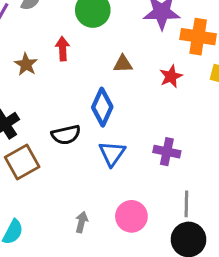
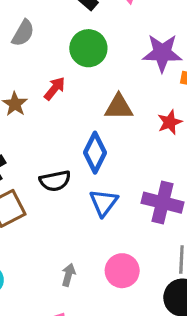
red arrow: (63, 49) -> (55, 89), turned 40
brown triangle: (123, 64) -> (119, 107), size x1.4
purple cross: (167, 152) -> (163, 203), size x1.4

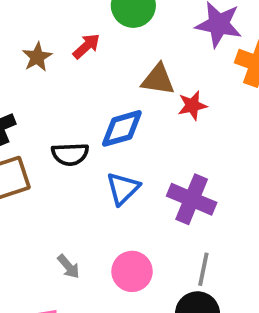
red star: (170, 122) -> (192, 106), moved
blue diamond: (95, 153) -> (122, 128), turned 39
gray arrow: (68, 275) -> (69, 267), turned 115

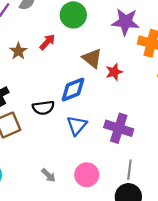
brown triangle: (158, 80) -> (92, 58), turned 35

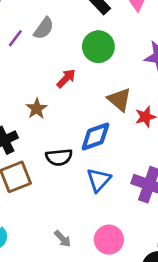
brown star: (18, 51) -> (37, 109), moved

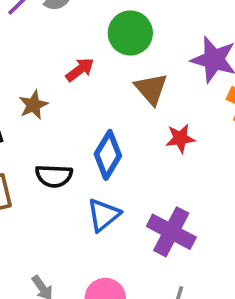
brown triangle: (119, 99) -> (151, 89), moved
blue diamond: (95, 136) -> (108, 155), turned -48

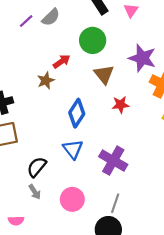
brown star: (33, 105) -> (46, 80), moved
black semicircle: (54, 176) -> (37, 167), moved, turned 125
blue triangle: (104, 215) -> (73, 149), turned -30

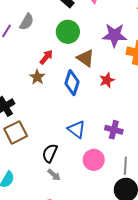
blue diamond: (77, 113) -> (72, 83), moved
purple cross: (113, 161) -> (114, 130), size x0.7
pink circle: (72, 199) -> (94, 160), moved

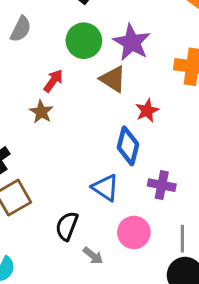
purple star: (114, 35) -> (132, 42), moved, turned 30
blue diamond: (72, 83) -> (128, 146), moved
gray arrow: (54, 175) -> (93, 256), moved

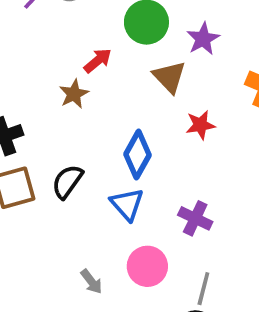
purple star: (132, 42) -> (203, 39), size x0.7
blue diamond: (128, 146) -> (137, 155), moved
black semicircle: (67, 226) -> (67, 182), moved

